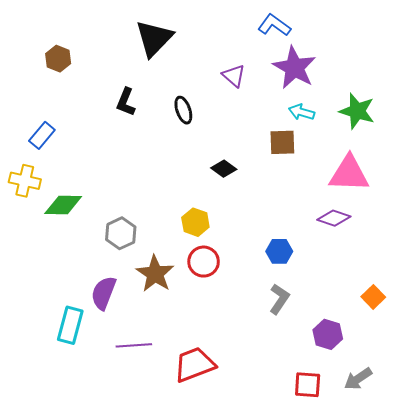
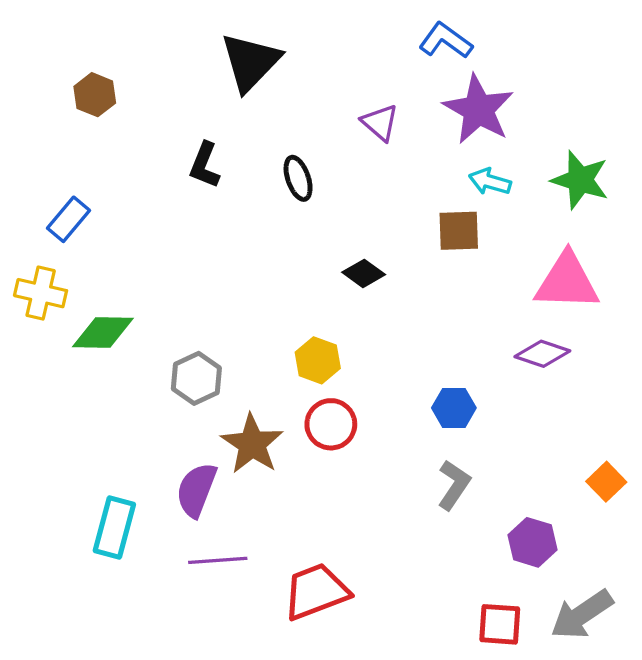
purple semicircle: (104, 293) -> (196, 490), moved
gray arrow: (358, 379) -> (582, 614), size x1.4

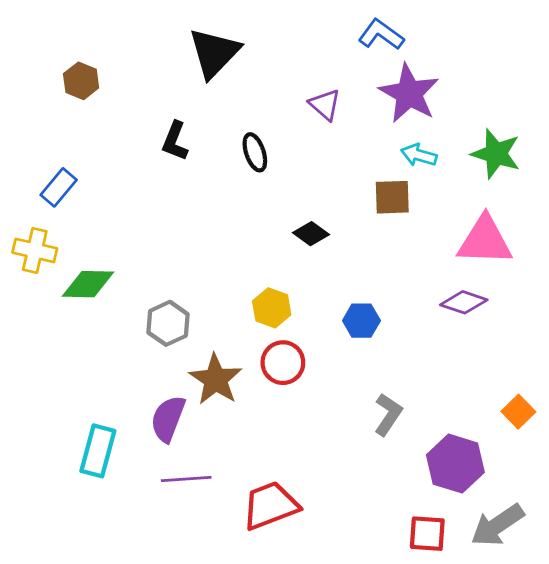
blue hexagon: (454, 408) -> (361, 321), moved
purple hexagon: (533, 542) -> (455, 464), size x1.4

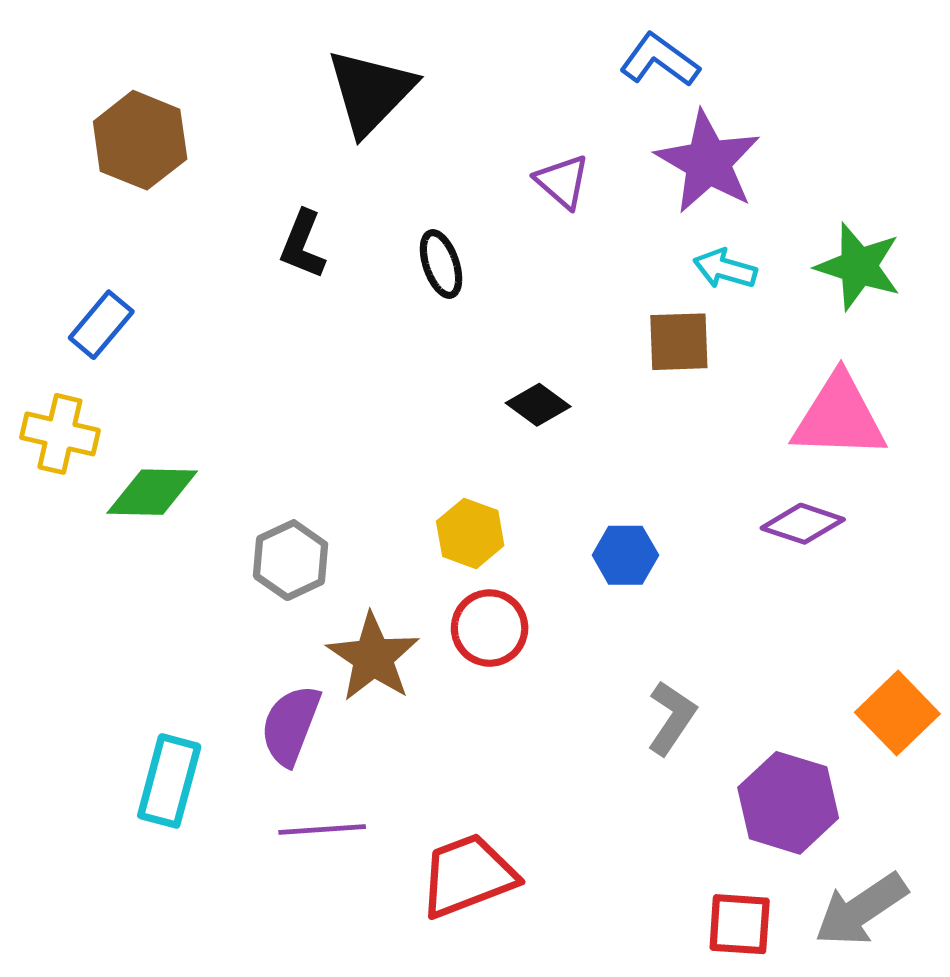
brown hexagon: (81, 81) -> (140, 140), size x1.5
orange square: (518, 412) -> (897, 713), size x1.4

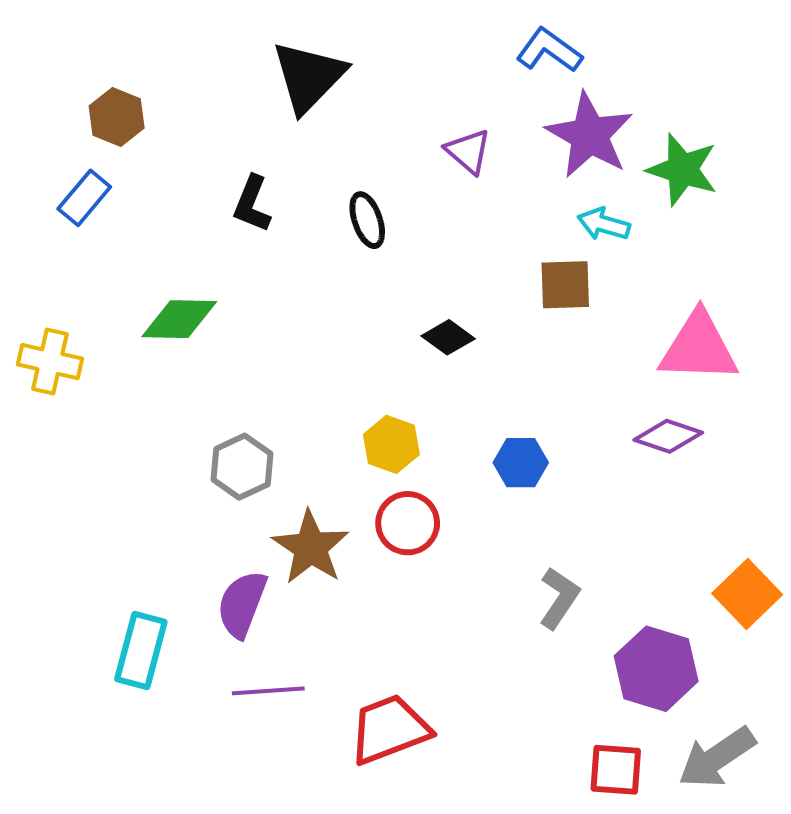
brown hexagon: (140, 140) -> (117, 117), size x0.7
green star: (858, 266) -> (682, 170), moved
blue rectangle: (101, 325) -> (84, 198), moved
green diamond: (152, 492) -> (179, 319), moved

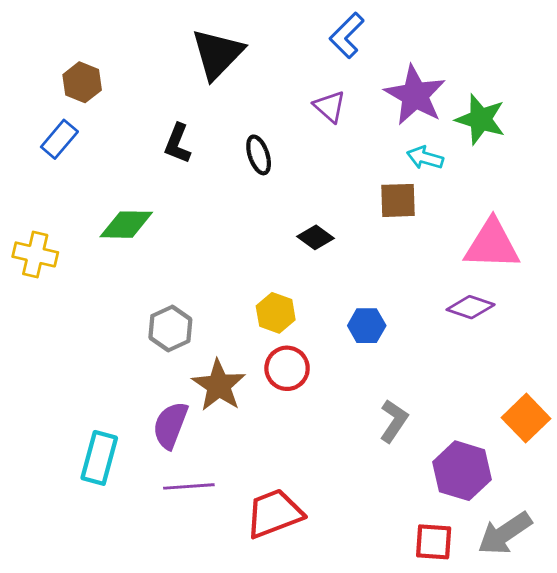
blue L-shape: (549, 50) -> (347, 35), moved, turned -81

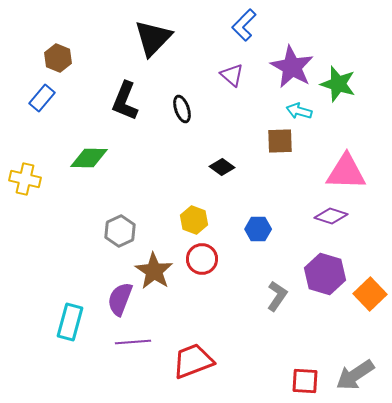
black L-shape: (177, 144) -> (125, 101), size x1.4
purple hexagon: (462, 471) -> (325, 274), moved

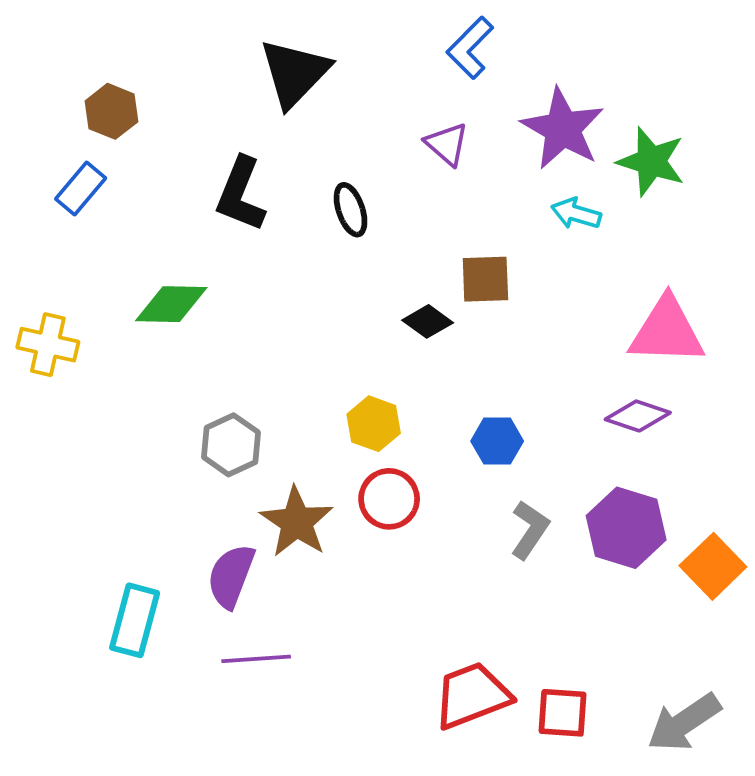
brown square: (280, 141) -> (485, 279), moved
gray L-shape: (277, 296) -> (530, 530), moved
red trapezoid: (193, 361) -> (472, 695), moved
red square: (305, 381) -> (563, 713), moved

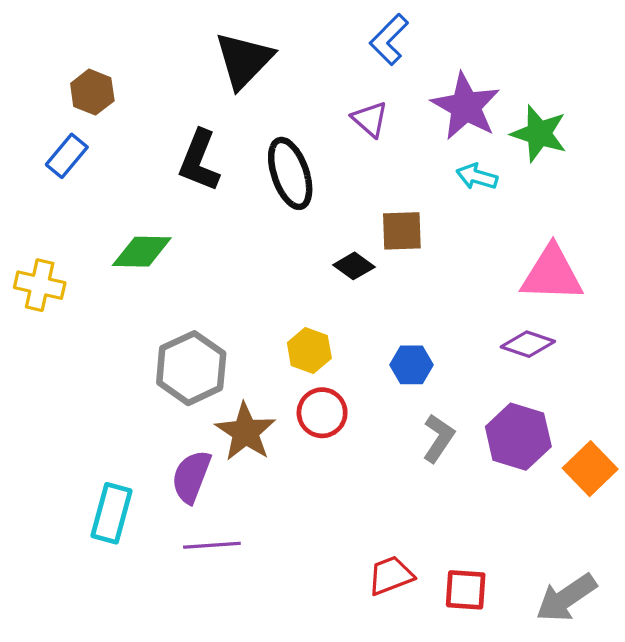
black ellipse: (351, 210) -> (290, 173), size x1.6
gray hexagon: (231, 445) -> (191, 368), size x1.4
red trapezoid: (472, 695) -> (391, 575), size x0.7

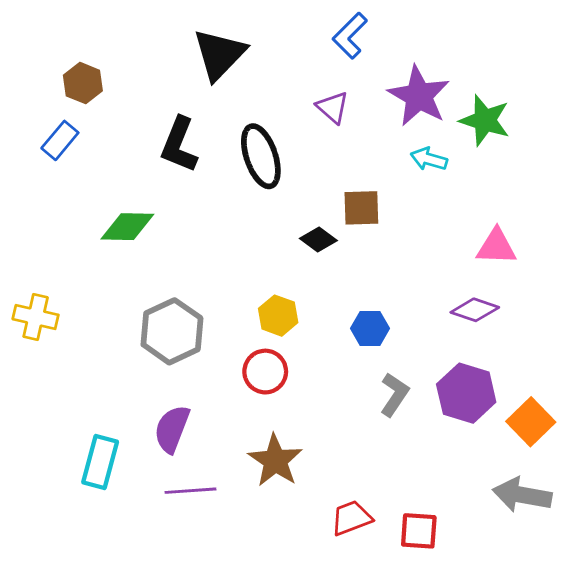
pink triangle: (552, 274) -> (496, 247), size x0.7
yellow cross: (40, 285) -> (36, 317), moved
red circle: (322, 413) -> (265, 372), moved
brown star: (245, 432) -> (275, 461), moved
gray arrow: (566, 598) -> (522, 495), moved, turned 44

